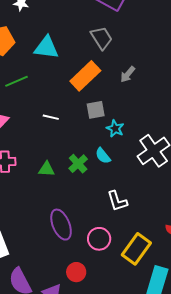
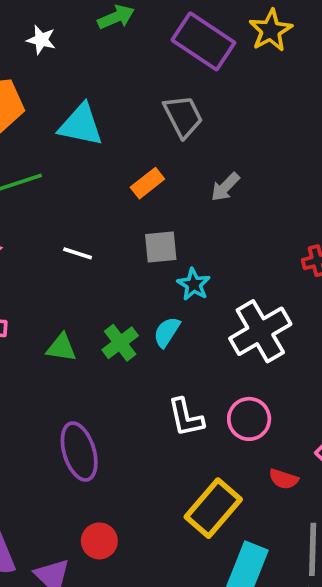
orange rectangle: (85, 76) -> (147, 183), size x0.6
cyan semicircle: (103, 156) -> (167, 332), turned 66
pink circle: (99, 239) -> (249, 419), moved

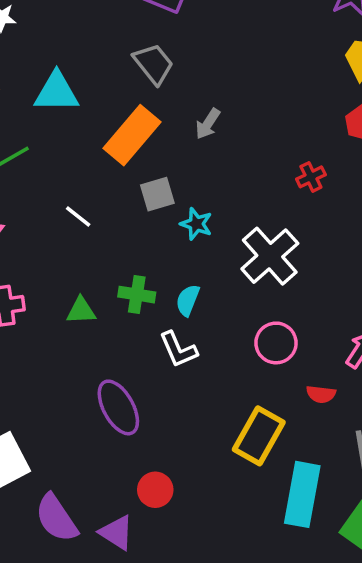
orange rectangle: (147, 183) -> (132, 135), size x1.8
white line: (78, 253) -> (78, 216), turned 32
cyan semicircle: (167, 332) -> (188, 300), moved
green cross: (120, 343) -> (137, 295), turned -32
white L-shape: (186, 417) -> (178, 349), moved

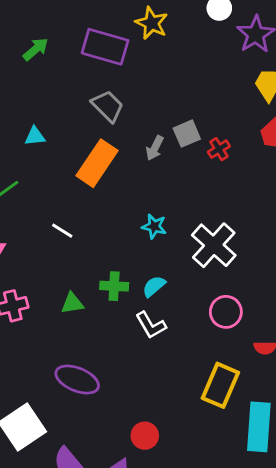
cyan triangle: (56, 92) -> (35, 136), size x0.6
red cross: (311, 177) -> (219, 149), moved
gray square: (157, 194) -> (187, 134), moved
cyan semicircle: (188, 300) -> (154, 286), turned 35
purple ellipse: (118, 407) -> (77, 380), moved, turned -33

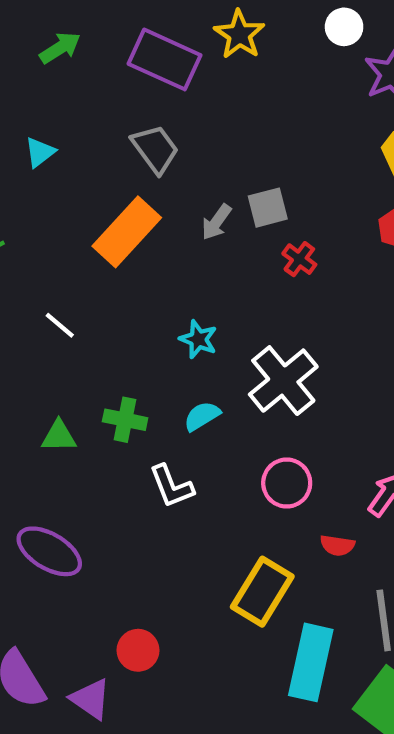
cyan triangle: (35, 136) -> (40, 152), moved, turned -40
red cross: (219, 149) -> (299, 259), moved, turned -30
cyan semicircle: (154, 286) -> (202, 416), moved

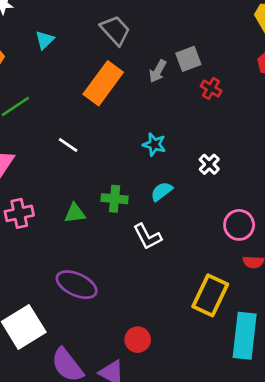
white cross: (283, 381) -> (209, 164), size x0.5
pink circle: (287, 483) -> (239, 225), moved

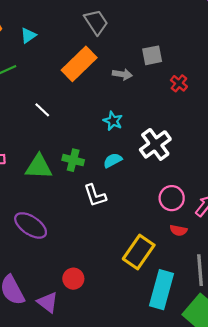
cyan triangle: (45, 40) -> (28, 35), moved
gray arrow: (158, 71) -> (122, 74), moved, turned -120
red cross: (211, 89) -> (179, 83), moved
white cross: (209, 164) -> (155, 144), size x1.8
green triangle: (75, 213) -> (39, 167), size x1.5

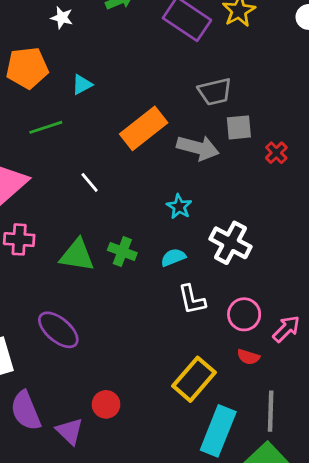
gray trapezoid: (96, 22) -> (215, 92), moved, turned 104
gray arrow: (122, 74) -> (198, 148), size x1.6
red cross: (179, 83) -> (276, 153), moved
white cross: (155, 144) -> (231, 243), turned -32
white L-shape: (95, 195) -> (192, 300), moved

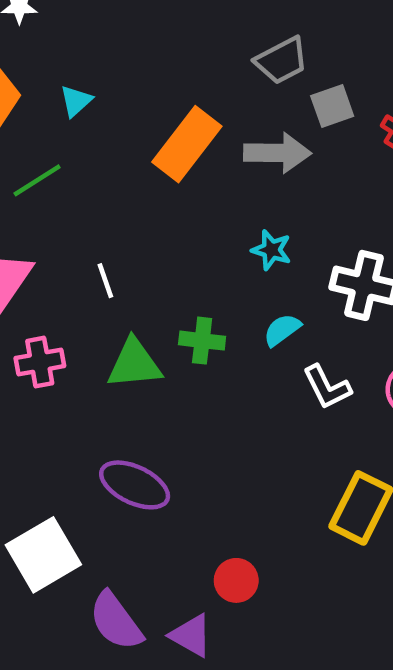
white line: (90, 182) -> (105, 281), moved, turned 35

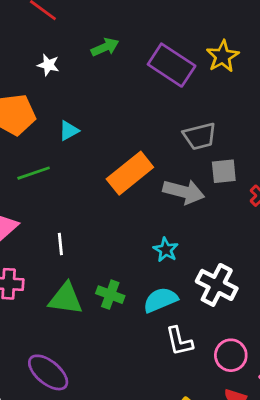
cyan semicircle: (282, 330) -> (160, 300), size x1.4

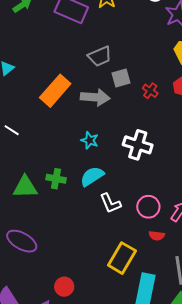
white line: (60, 244) -> (12, 130), moved, turned -42
white cross: (217, 285) -> (138, 145), moved

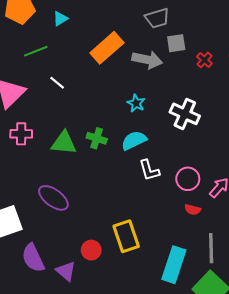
yellow rectangle: (122, 258) -> (126, 236), moved, turned -56

